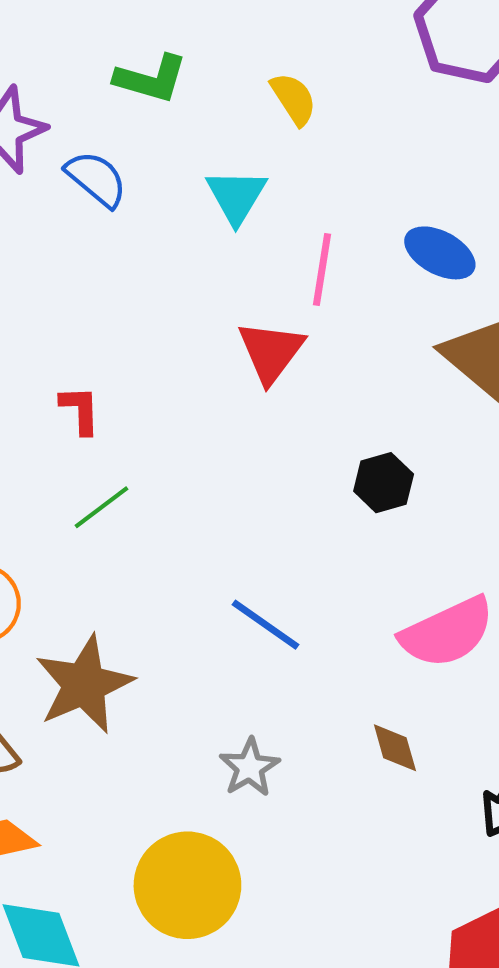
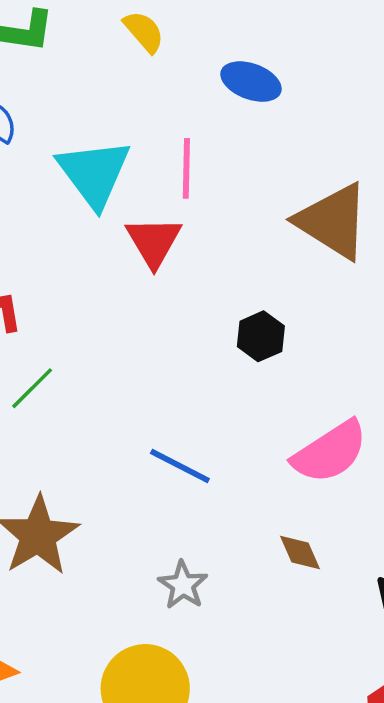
cyan triangle: (236, 196) -> (94, 173), moved, size x1.5
blue ellipse: (440, 253) -> (251, 82), moved

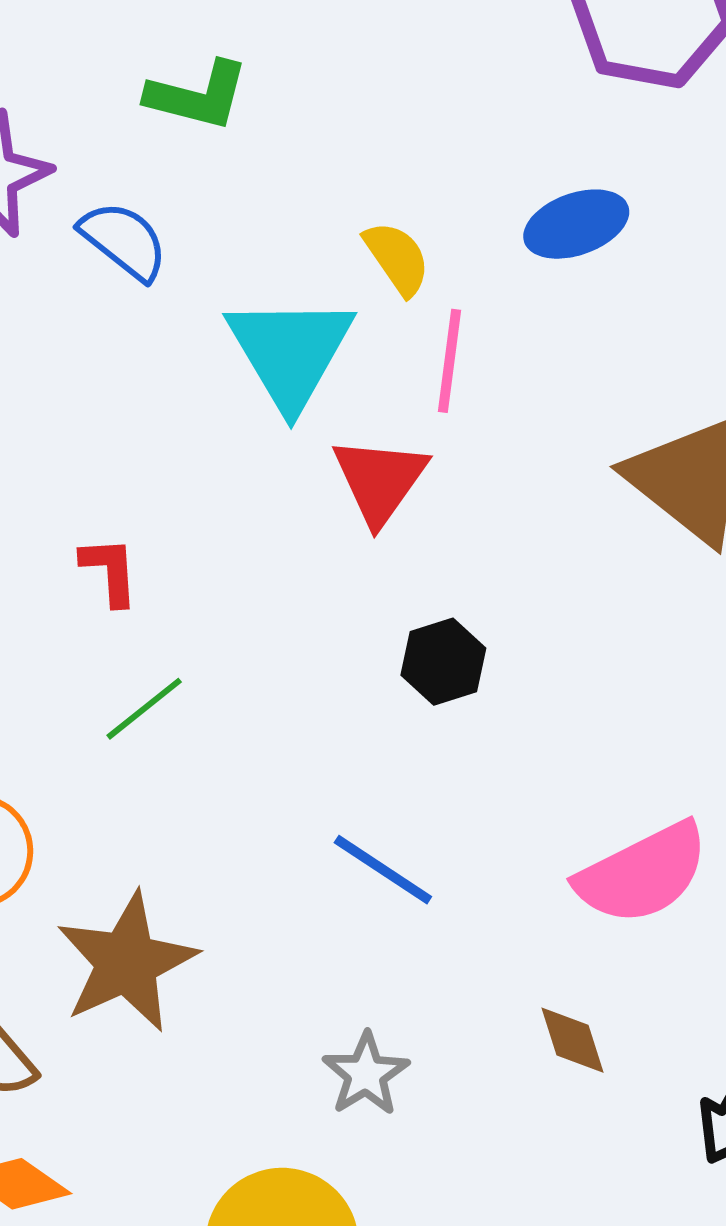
yellow semicircle: (144, 32) -> (397, 258), moved
blue ellipse: (251, 82) -> (576, 224), turned -46
black hexagon: (261, 336) -> (443, 662), moved

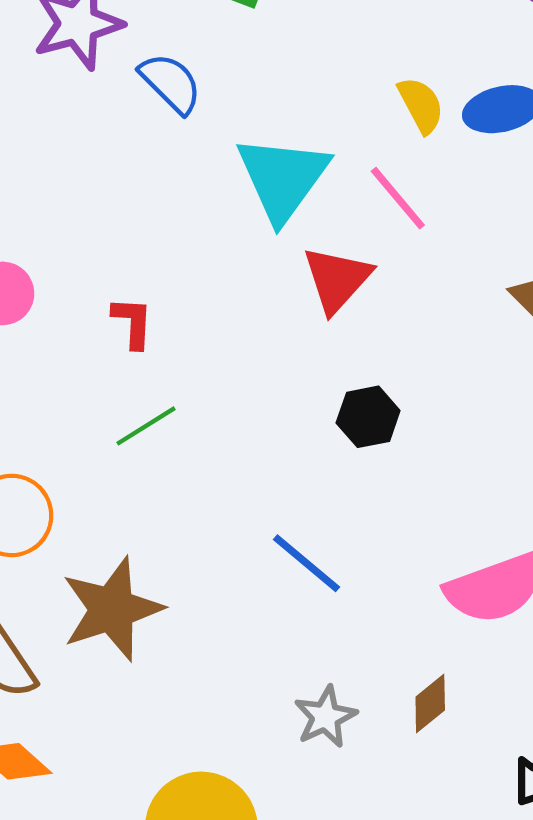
yellow semicircle: (397, 258) -> (421, 105), moved
pink line: (449, 361) -> (398, 198), turned -54
brown diamond: (572, 1040) -> (430, 703), turned 62
gray star: (366, 1074) -> (325, 717), moved

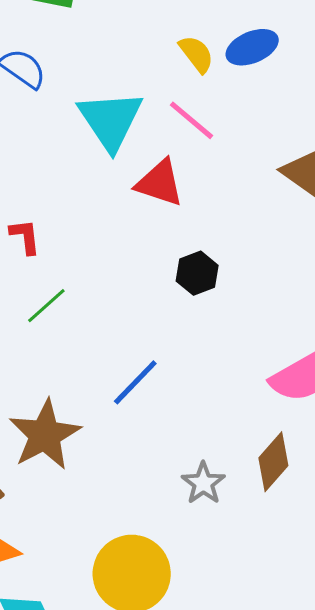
red triangle: (337, 279) -> (160, 183), turned -44
blue line: (306, 563) -> (135, 382), moved, turned -76
brown diamond: (430, 703) -> (273, 462), size x1.4

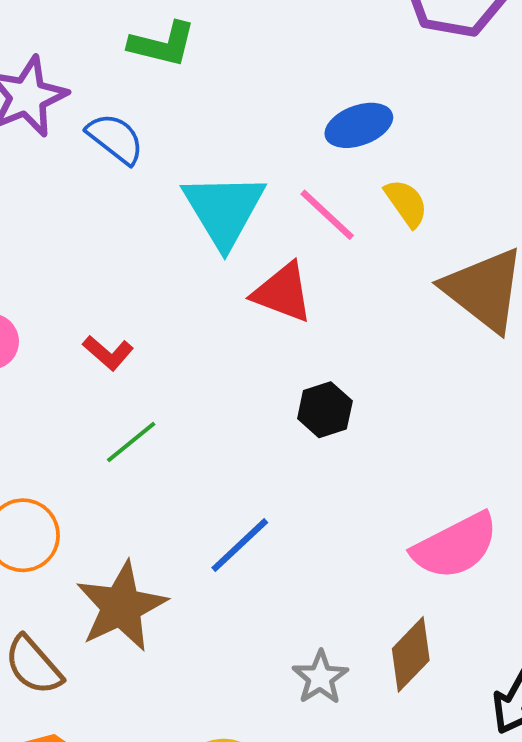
blue ellipse: (252, 47) -> (359, 125), moved
yellow semicircle: (196, 54) -> (406, 203), moved
red L-shape: (25, 237) -> (108, 353), turned 135

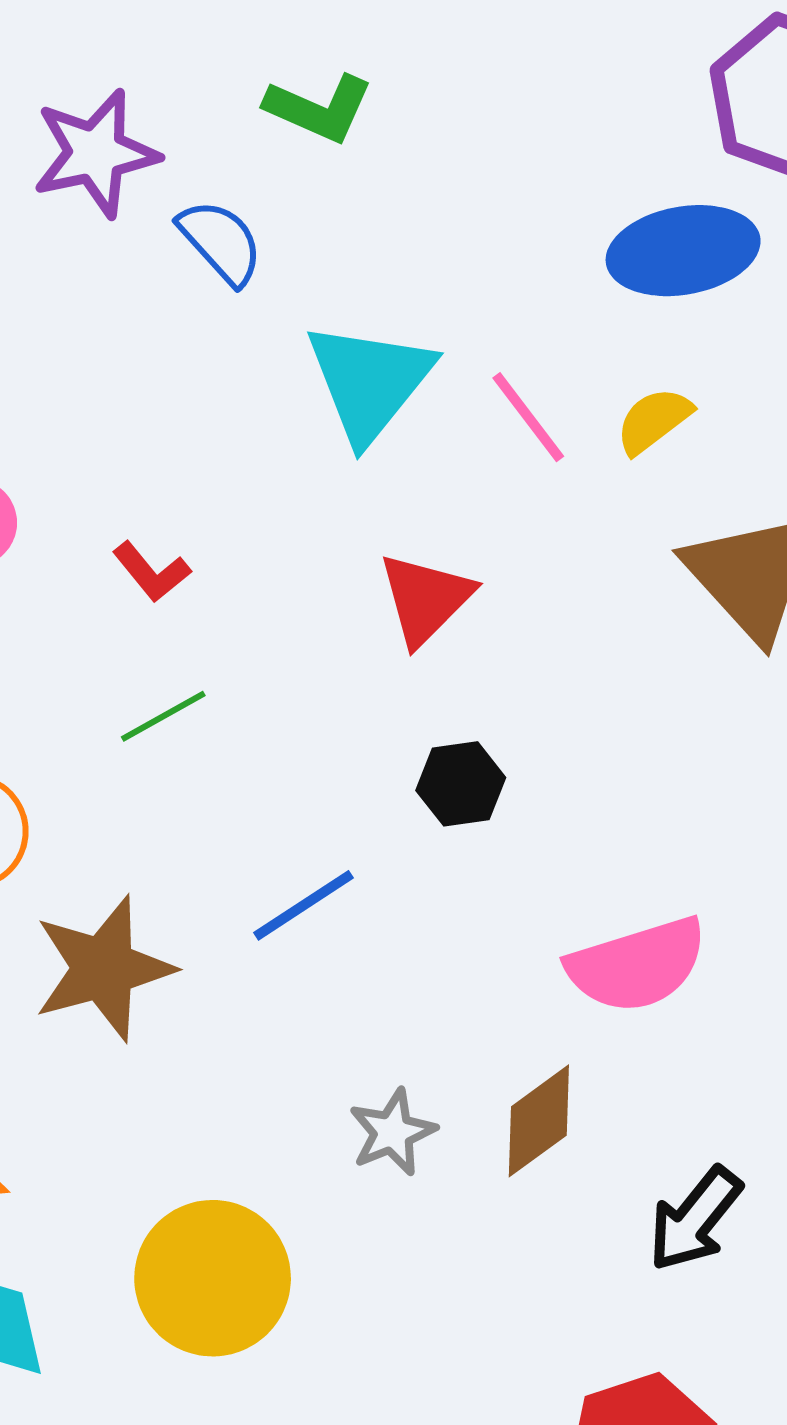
blue ellipse: (359, 125) -> (683, 251), moved, size x1.4
yellow semicircle: (406, 203) -> (654, 421), turned -102
red triangle: (283, 293) -> (426, 599), moved, turned 44
black hexagon: (325, 410) -> (461, 784), moved

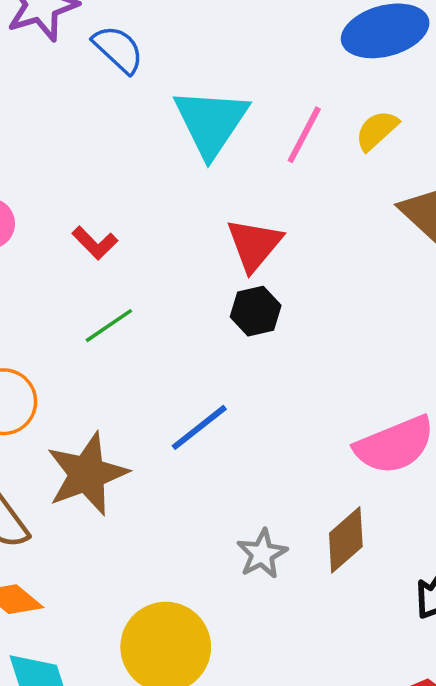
pink line: (528, 417) -> (304, 135), turned 70
black hexagon: (461, 784) -> (256, 311), moved

